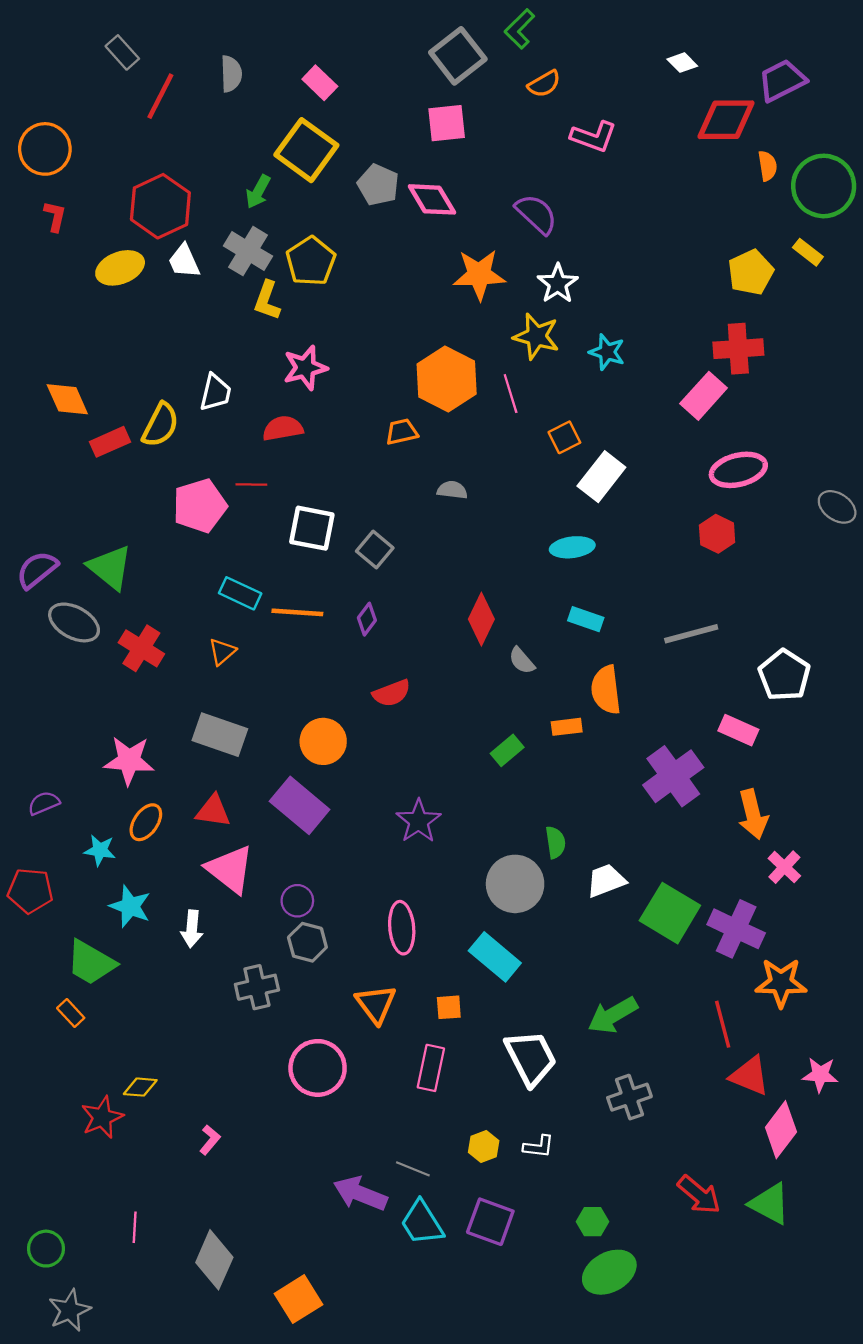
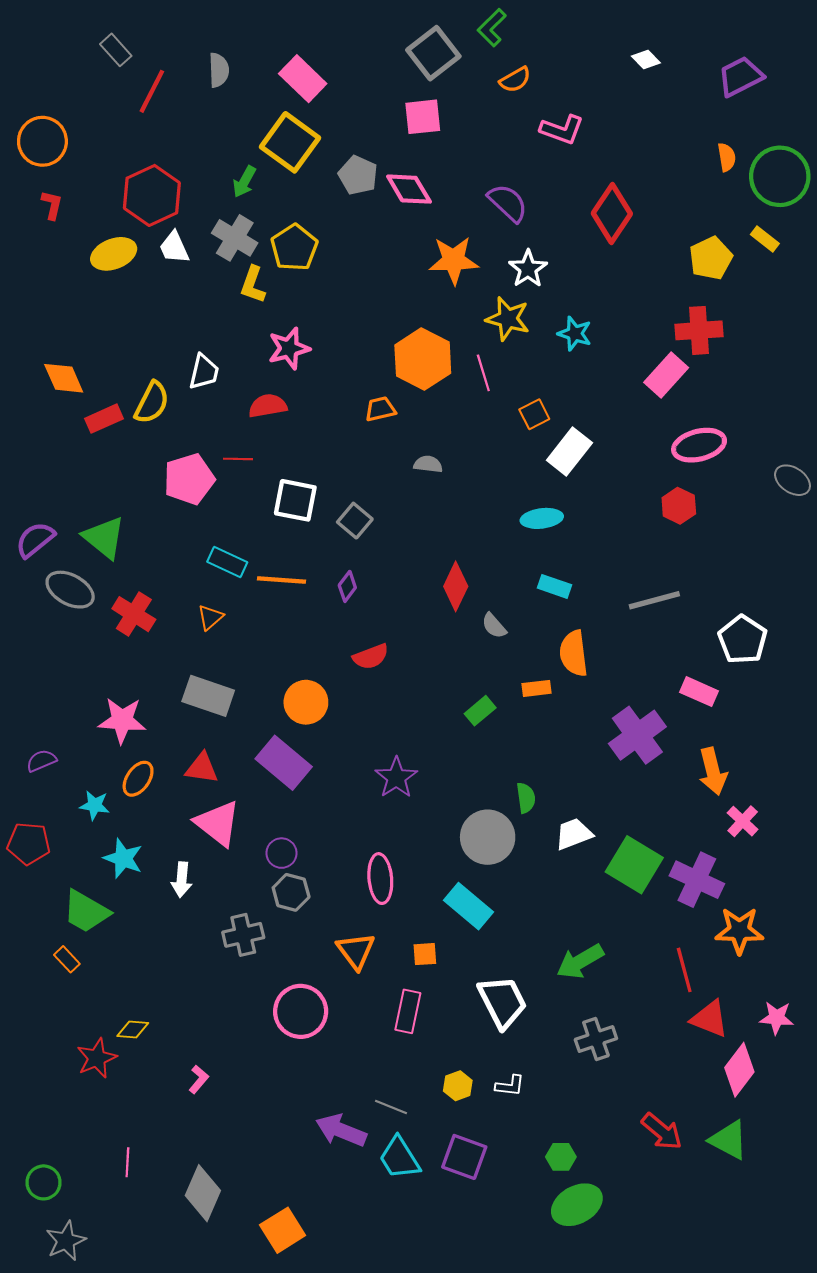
pink rectangle: (320, 83) -> (303, 79), size x1.4
red diamond: (726, 120) -> (612, 214), moved, turned -56

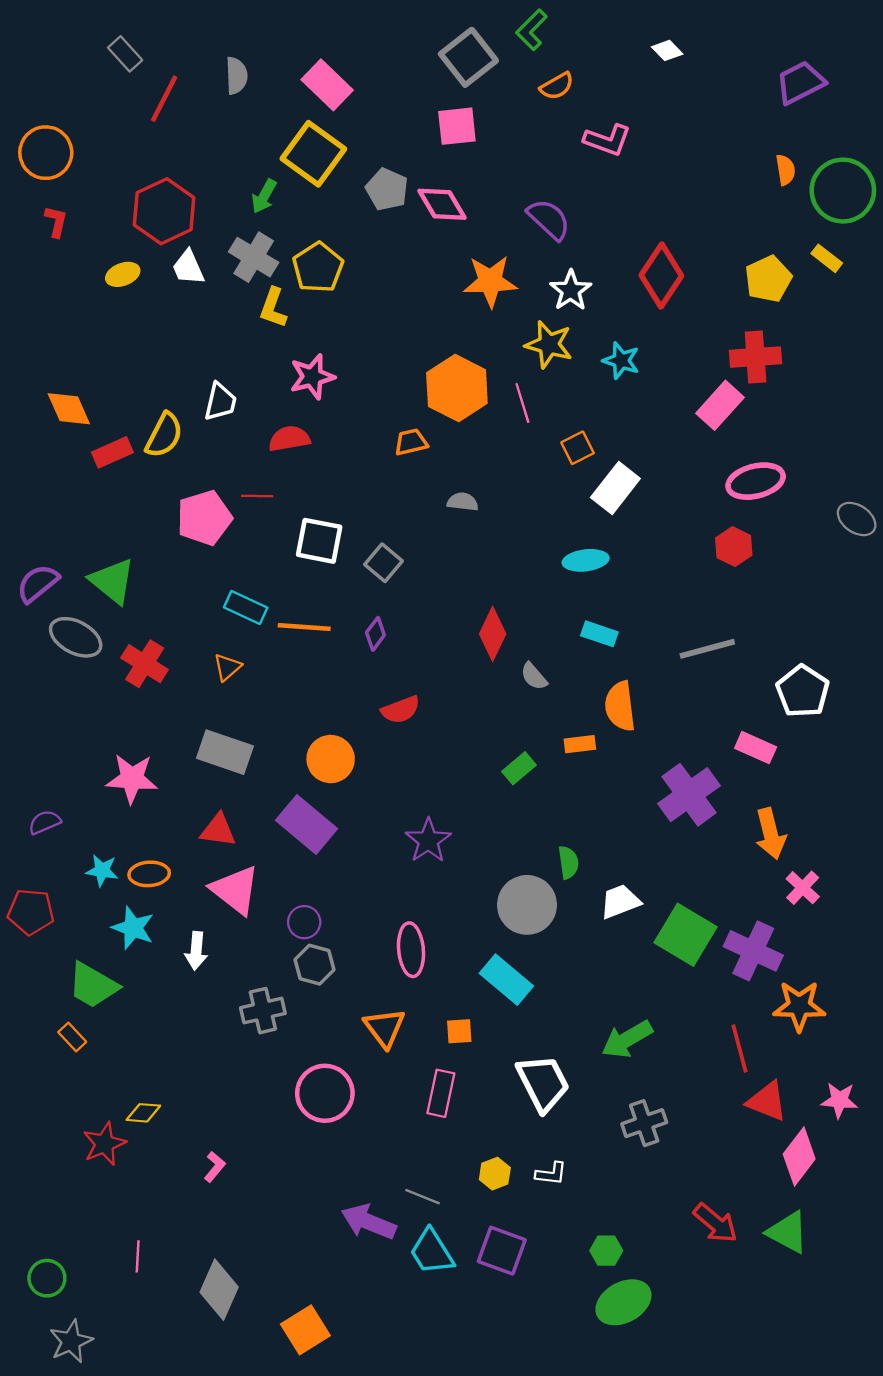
white diamond: (646, 59) -> (667, 50), moved
red diamond: (612, 214) -> (661, 276), moved
yellow ellipse: (114, 254) -> (123, 274), size x0.7
orange ellipse: (138, 779) -> (149, 874), moved, turned 51

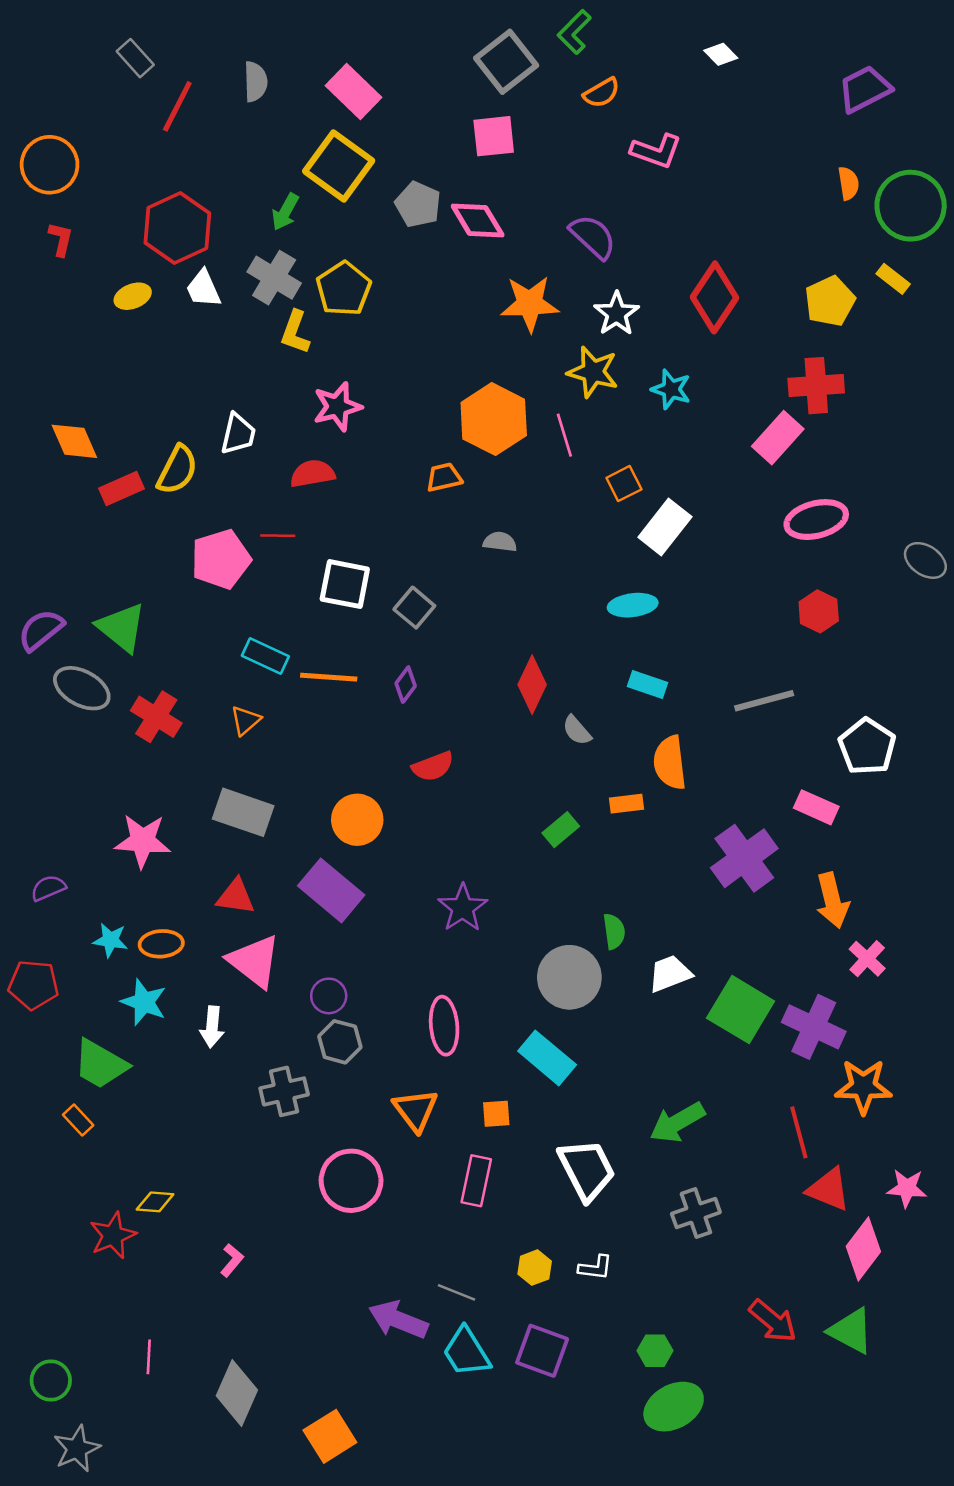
red hexagon: (734, 547) -> (819, 611), moved

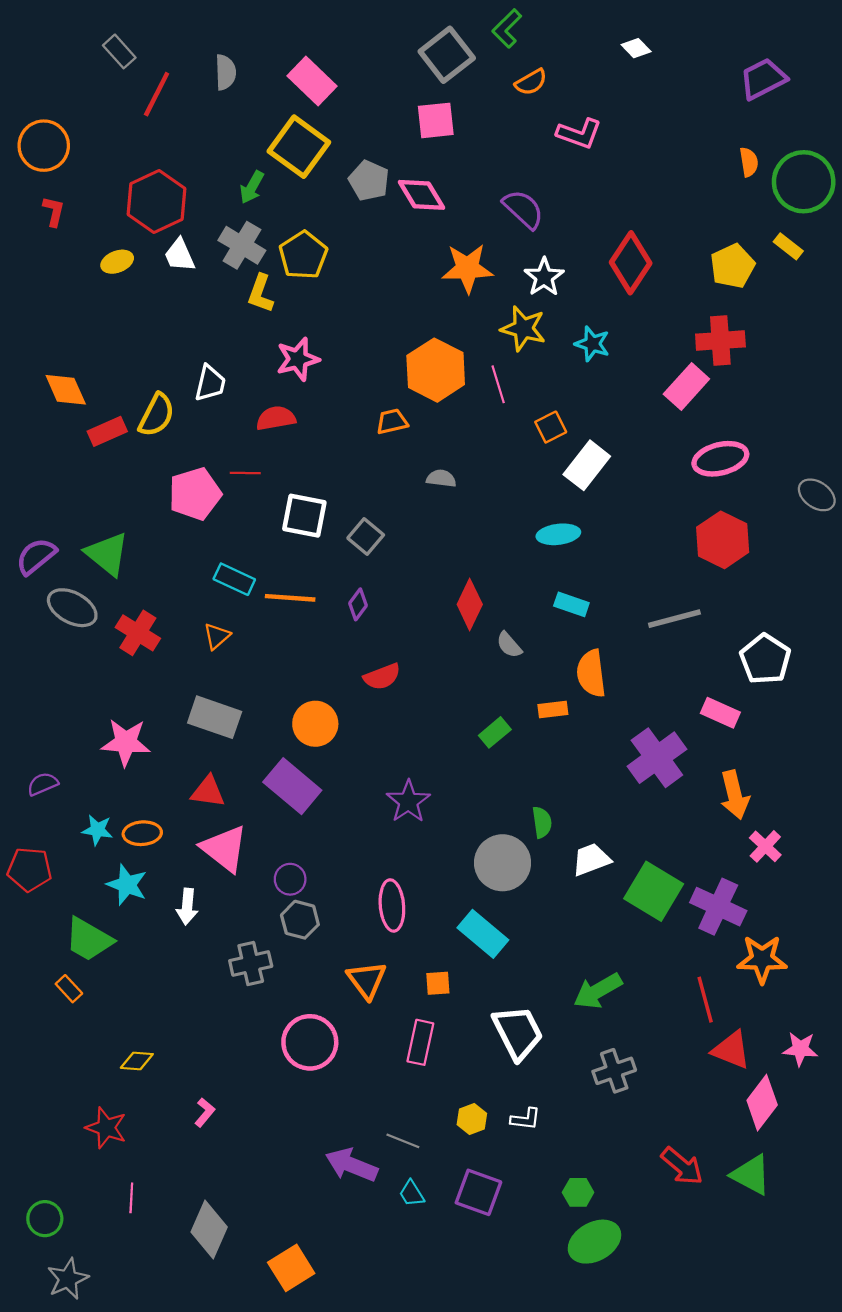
red hexagon: (819, 611) -> (723, 540), size x1.5
red star: (113, 1235) -> (106, 1128), moved, turned -30
cyan trapezoid: (466, 1352) -> (412, 1193), size x0.6

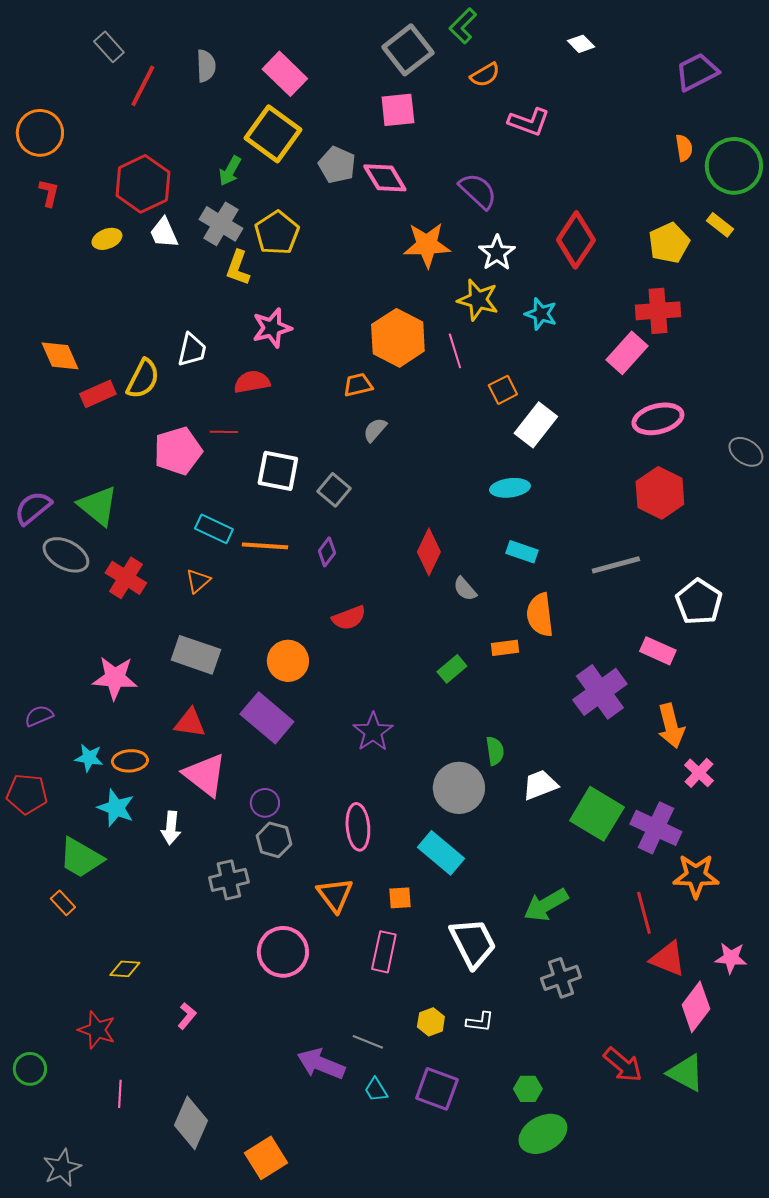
gray semicircle: (441, 478) -> (375, 430), moved, turned -56
green circle: (45, 1219) -> (30, 1069), moved

